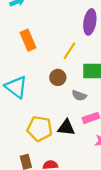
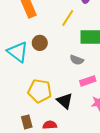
brown circle: (58, 77) -> (40, 43), moved
black triangle: (66, 128) -> (65, 101), moved, turned 36

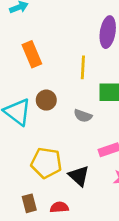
yellow line: (68, 18) -> (83, 67), turned -30
gray semicircle: (77, 60) -> (83, 116), moved

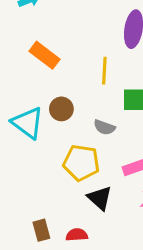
orange rectangle: (32, 54) -> (45, 55), turned -30
yellow pentagon: (46, 163) -> (81, 163), moved

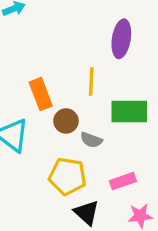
orange rectangle: (45, 55) -> (41, 94), moved, turned 32
brown circle: (61, 109) -> (66, 121), moved

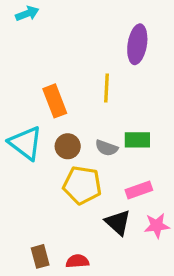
green rectangle: (129, 111) -> (137, 140), moved, size x0.7
brown circle: (66, 121) -> (68, 146), moved
black triangle: (87, 213) -> (118, 222), moved

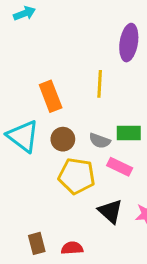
pink rectangle: (139, 190) -> (120, 167), moved, turned 45

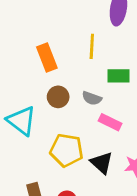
green rectangle: (129, 133) -> (118, 76), moved
cyan triangle: (23, 136) -> (22, 121), moved
yellow pentagon: (77, 176) -> (67, 150), moved

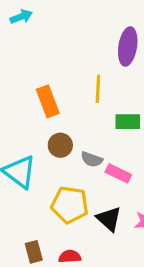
gray semicircle: (92, 98) -> (92, 159), moved

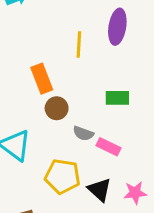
yellow line: (98, 89) -> (79, 44), moved
brown circle: (60, 145) -> (57, 108), moved

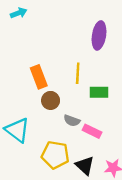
yellow line: (79, 44) -> (78, 73), moved

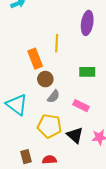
yellow line: (78, 73) -> (57, 43), moved
gray semicircle: (72, 121) -> (54, 96), moved, turned -72

